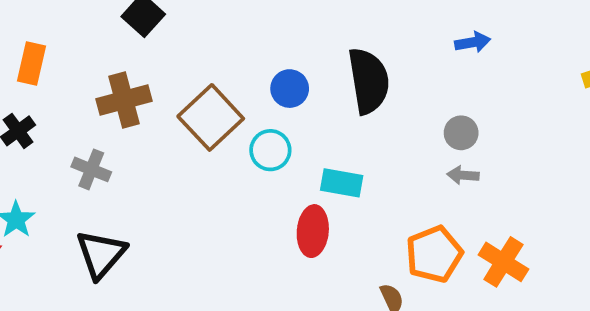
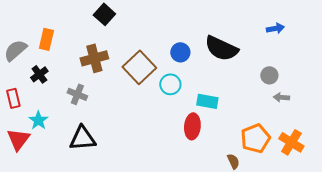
black semicircle: (369, 81) -> (221, 48), turned 124
gray arrow: (463, 175) -> (281, 97), moved
black triangle: (101, 254) -> (82, 138), turned 44

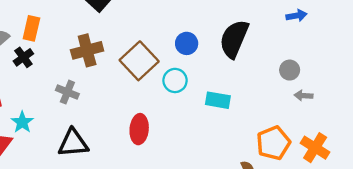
black semicircle: (221, 48) -> (234, 39), turned 88
black cross: (39, 74) -> (23, 57), moved
red ellipse: (192, 126) -> (139, 129), moved

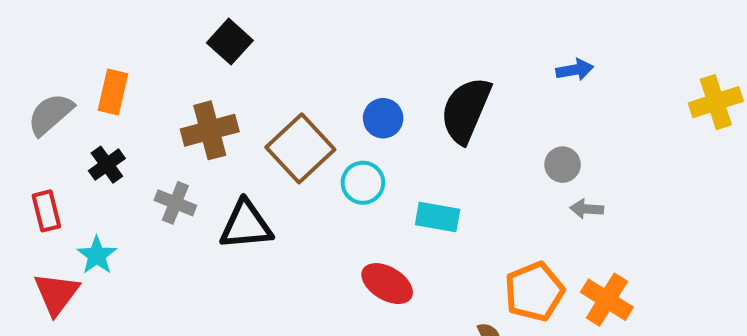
black cross: (23, 57) -> (107, 165), moved
red ellipse: (139, 129) -> (387, 284), moved, turned -64
black triangle: (73, 143) -> (246, 225), moved

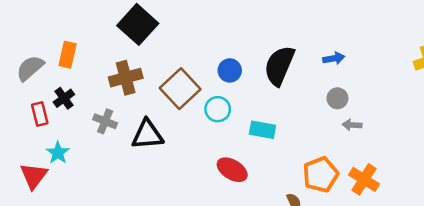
black square: (230, 42) -> (138, 24), size x1.5
blue arrow: (575, 70) -> (334, 58), moved
red rectangle: (46, 211) -> (40, 114), moved

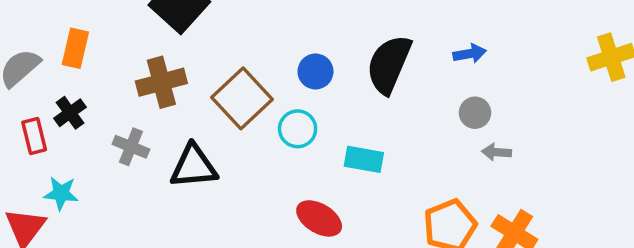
cyan star: (58, 153) -> (61, 193), turned -30

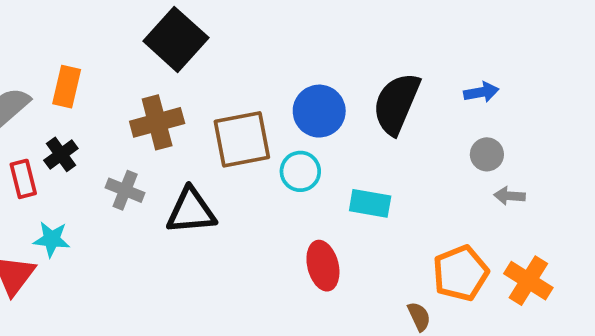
blue circle: (315, 71) -> (319, 111), size x1.4
brown square: (242, 98) -> (242, 139), turned 32
red ellipse: (319, 218) -> (323, 266), turned 45

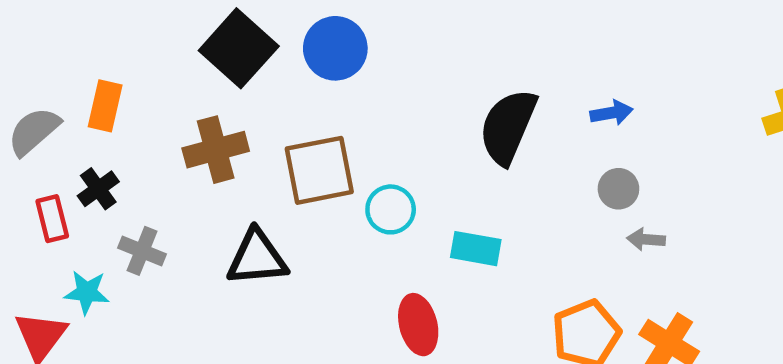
blue circle: (319, 111) -> (335, 48), moved
gray cross: (125, 190) -> (142, 251), moved

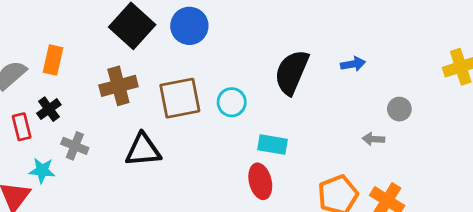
gray circle: (618, 189) -> (399, 109), moved
cyan circle: (391, 209) -> (232, 102), moved
red ellipse: (418, 325) -> (260, 181), moved

